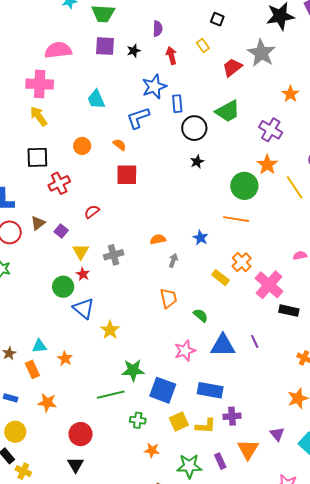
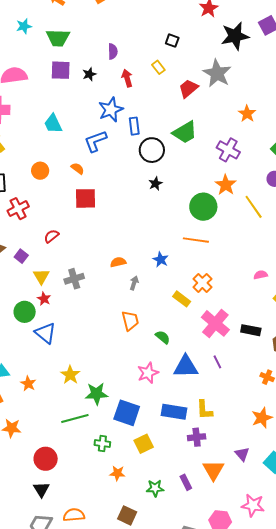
pink cross: (269, 285) -> (215, 323), moved
yellow star: (110, 330) -> (70, 375), moved
yellow L-shape: (206, 426) -> (204, 410), moved, turned 85
green star: (189, 466) -> (155, 488), size x0.7

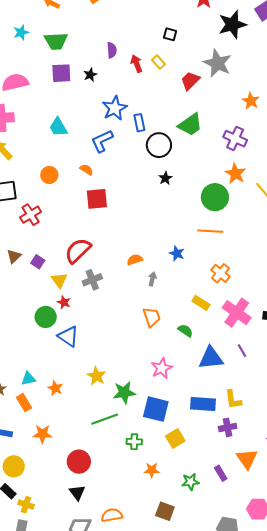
red arrow: (127, 78) -> (136, 64), moved
red semicircle: (51, 236) -> (78, 251), moved, size x1.8
yellow rectangle: (182, 299) -> (201, 303), moved
pink star: (148, 373) -> (162, 368), moved

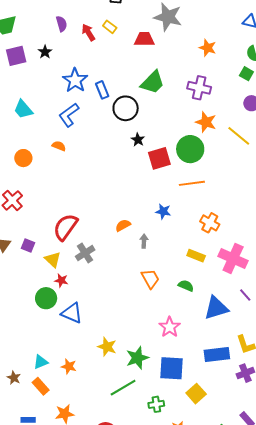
red trapezoid: (190, 81) -> (144, 39), turned 55
red square: (97, 199) -> (159, 158), moved

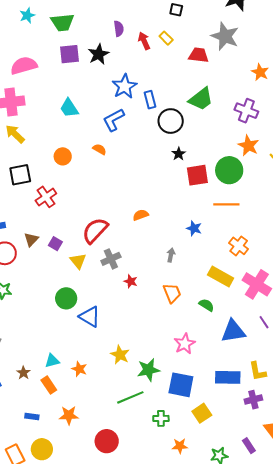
black star: (45, 52) -> (98, 54), size x1.5
orange semicircle: (123, 225) -> (141, 215), moved
yellow rectangle: (196, 256) -> (221, 277), size x1.4
red star: (61, 280) -> (131, 281), moved

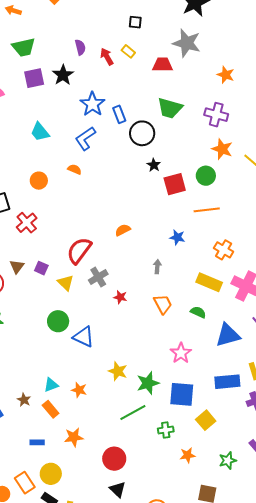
green trapezoid: (201, 99) -> (170, 108), turned 60
green circle: (229, 170) -> (206, 176), size x0.7

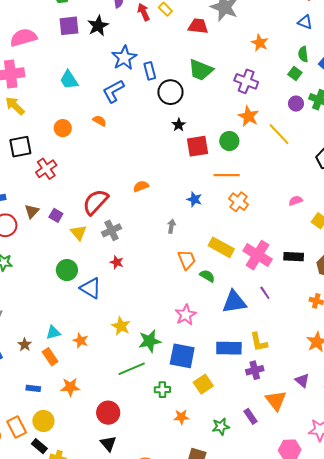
orange cross: (224, 250) -> (239, 202), moved
red star: (120, 297) -> (117, 262), moved
orange trapezoid: (163, 304) -> (187, 260), moved

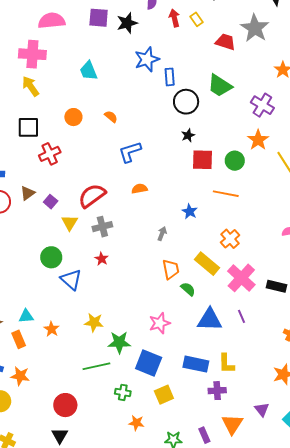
blue L-shape: (113, 91) -> (130, 152), moved
orange cross: (239, 202) -> (230, 239), moved
yellow star: (121, 326) -> (94, 322), turned -30
orange star: (70, 387) -> (20, 376), moved

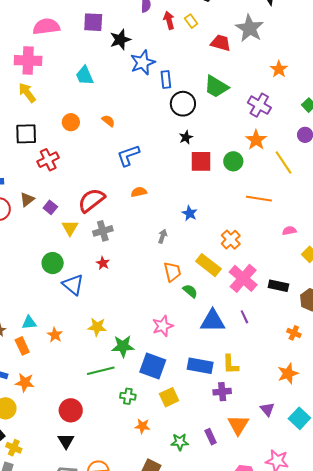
black star: (127, 23) -> (120, 40), moved
orange line: (226, 194) -> (259, 199), moved

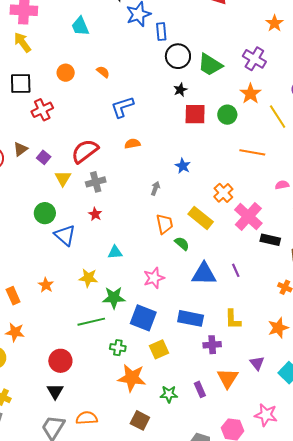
green trapezoid: (216, 87) -> (210, 65), moved
pink cross: (243, 278) -> (248, 217), moved
cyan triangle: (29, 323) -> (115, 252), moved
yellow L-shape: (231, 364) -> (233, 319), moved
orange star: (142, 426) -> (132, 378), size x1.8

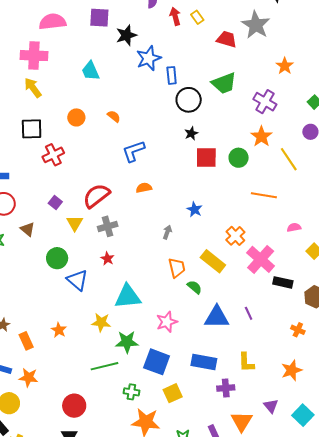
green trapezoid: (210, 65) -> (224, 83), moved, turned -52
brown triangle: (21, 149) -> (28, 229), moved, turned -42
cyan triangle: (115, 252) -> (128, 297), size x1.8

